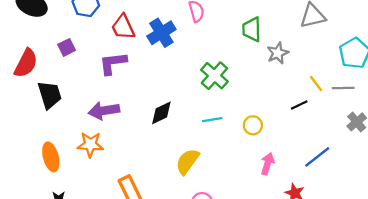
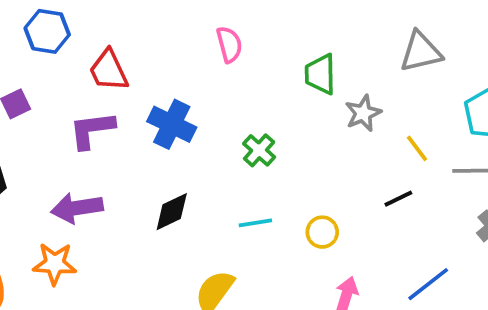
blue cross: (161, 33) -> (172, 124), moved, turned -32
green cross: (214, 76) -> (259, 150), size x0.7
yellow line: (316, 84) -> (417, 148), moved

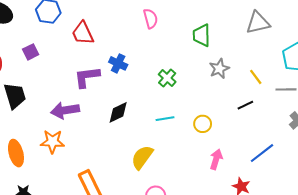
gray star: (363, 113) -> (219, 69), moved
blue cross: (172, 124) -> (118, 63), size x0.7
purple L-shape: (92, 130) -> (87, 77), moved

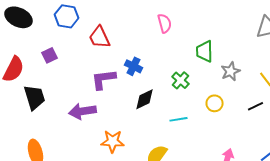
green trapezoid: (202, 35) -> (204, 51), moved
black diamond: (118, 112) -> (144, 99), moved
yellow circle: (203, 124) -> (214, 103), moved
orange star: (52, 142) -> (112, 141), moved

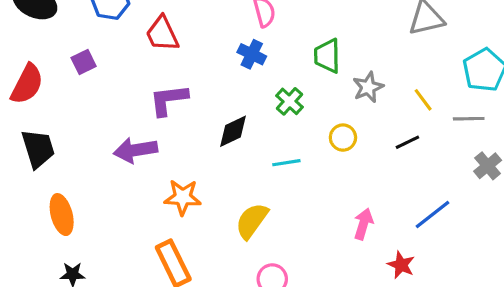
blue cross: (134, 66) -> (252, 54), moved
black trapezoid: (34, 97) -> (38, 149), moved

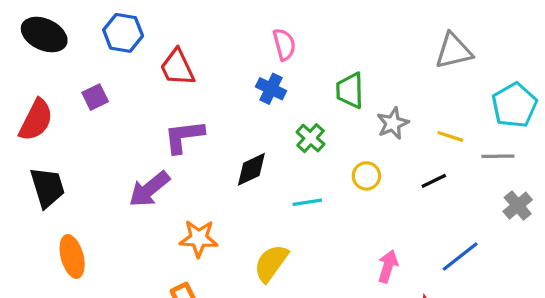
yellow line: (423, 100) -> (450, 136), turned -35
purple arrow: (135, 150) -> (149, 189), turned -30

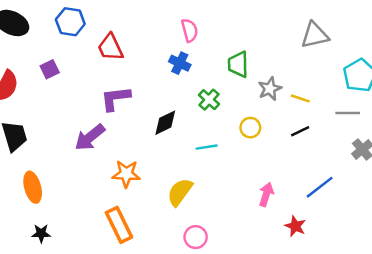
yellow line: (450, 136) -> (300, 98), moved

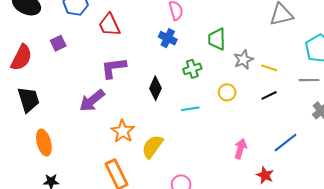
green cross: (209, 100) -> (192, 69), turned 30
black diamond: (165, 123) -> (155, 88), turned -40
orange star: (126, 174) -> (123, 131), turned 30
yellow semicircle: (180, 192) -> (152, 147), moved

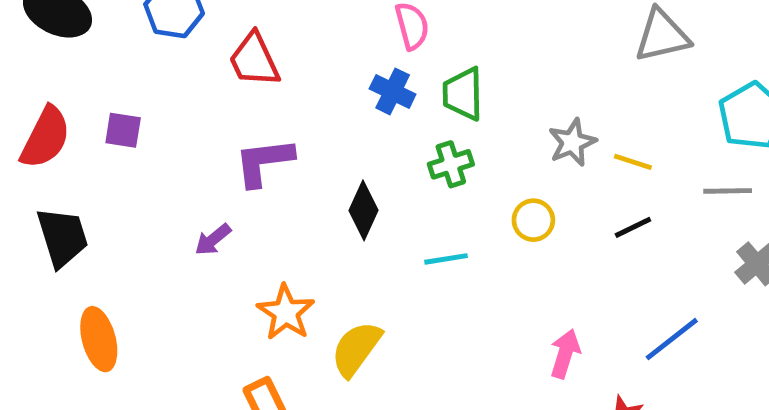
green trapezoid: (217, 39) -> (463, 94), moved
purple square: (58, 43) -> (123, 130), moved, turned 35
purple arrow: (92, 101) -> (213, 240), size x0.6

